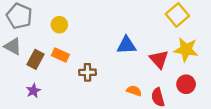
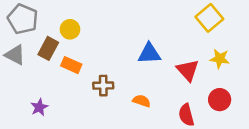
yellow star: (186, 50) -> (220, 59), size x0.7
brown rectangle: (36, 59) -> (48, 48), moved
orange semicircle: (134, 91) -> (142, 101), moved

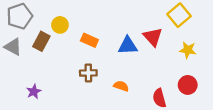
gray pentagon: (23, 19) -> (20, 16), turned 30
orange rectangle: (71, 65) -> (89, 40), moved
red triangle: (188, 70) -> (153, 37), moved

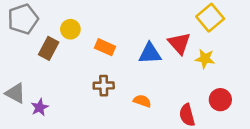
gray triangle: (13, 47) -> (15, 93), moved
yellow star: (188, 50) -> (205, 59), moved

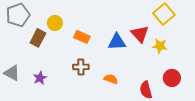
purple star: (40, 107) -> (40, 78), moved

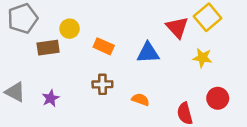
red triangle: (140, 34) -> (177, 27), moved
brown rectangle: (38, 38) -> (48, 48), turned 54

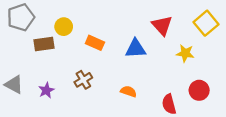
yellow square: (208, 17) -> (206, 23), moved
brown cross: (102, 84) -> (83, 80), moved, turned -30

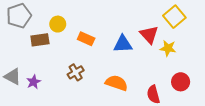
yellow square: (206, 23) -> (174, 17), moved
red triangle: (162, 25) -> (149, 35), moved
purple star: (46, 90) -> (34, 82), moved
orange semicircle: (128, 91) -> (117, 83), size x1.5

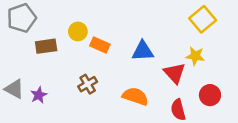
yellow circle: (58, 24) -> (78, 31), moved
red triangle: (149, 35) -> (175, 73), moved

